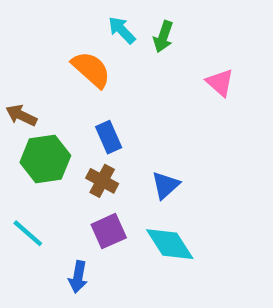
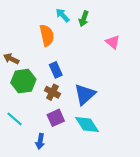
orange semicircle: (91, 69) -> (47, 35), turned 35
blue triangle: (165, 185) -> (85, 94), size x1.5

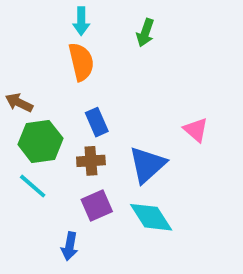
cyan arrow: (62, 15) -> (81, 21), moved, turned -136
pink triangle: (113, 42) -> (196, 130), moved
brown cross: (52, 92) -> (91, 161), turned -32
cyan line: (15, 119) -> (33, 186), moved

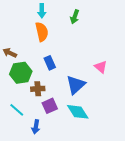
brown cross: (91, 161) -> (38, 89), moved
cyan line: (33, 186) -> (17, 110), moved

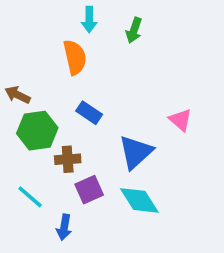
cyan arrow: (42, 11) -> (89, 20), moved
blue rectangle: (50, 63) -> (89, 113), turned -32

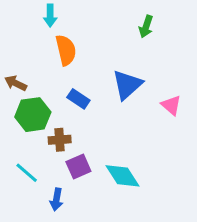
cyan arrow: (89, 20) -> (50, 16), moved
green arrow: (134, 30) -> (146, 27), moved
pink triangle: (180, 120) -> (171, 105), moved
blue triangle: (136, 152) -> (127, 85), moved

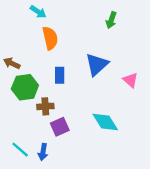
cyan arrow: (50, 16) -> (38, 12), turned -56
blue rectangle: (78, 99) -> (60, 75), turned 56
cyan line: (27, 173) -> (20, 150), moved
cyan diamond: (122, 176) -> (105, 122), moved

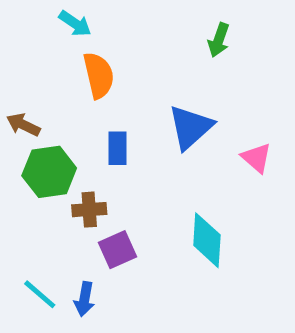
cyan diamond: (105, 122) -> (207, 240), turned 36

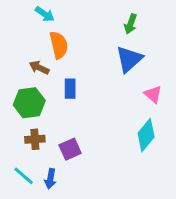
brown arrow: (23, 125) -> (39, 68), moved
blue triangle: (190, 127) -> (129, 59), moved
brown cross: (89, 210) -> (35, 139), moved
cyan diamond: (207, 240) -> (146, 135), moved, turned 36

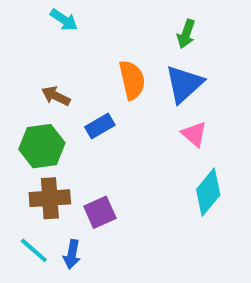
orange semicircle: (59, 45) -> (132, 80), moved
blue rectangle: (70, 89) -> (100, 126), turned 60
pink triangle: (153, 94) -> (194, 134), moved
brown cross: (35, 139) -> (50, 198), size x1.4

